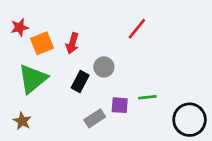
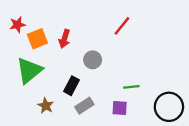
black rectangle: (80, 81) -> (71, 86), moved
purple square: (120, 105) -> (120, 108), moved
brown star: (22, 121) -> (46, 106), moved

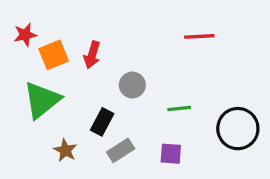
red line: (122, 26) -> (199, 36), moved, turned 48
green line: (131, 87) -> (179, 108), moved
black circle: (169, 107) -> (238, 129), moved

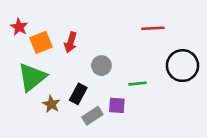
red star: (25, 35) -> (19, 27), turned -30
black circle: (238, 129) -> (182, 66), moved
brown star: (65, 150) -> (51, 104), moved
purple square: (171, 154) -> (117, 105), moved

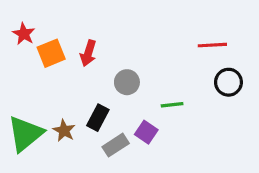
red line: (153, 28) -> (212, 45), moved
black circle: (182, 66) -> (228, 82), size x0.7
green triangle: (32, 77) -> (25, 134), moved
purple square: (117, 105) -> (146, 132), turned 30

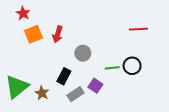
red star: (24, 34) -> (23, 13), moved
black circle: (228, 82) -> (132, 66), moved
brown star: (64, 131) -> (42, 93), moved

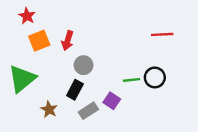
gray circle: (83, 53) -> (84, 65), moved
green triangle: (17, 87) -> (22, 79), moved

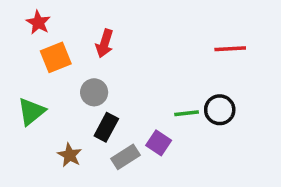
red arrow: (68, 41) -> (105, 43), moved
gray circle: (84, 65) -> (94, 92), moved
green triangle: (22, 79) -> (31, 112), size x0.7

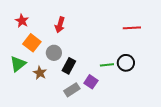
red star: (38, 23) -> (22, 21), moved
orange square: (56, 57) -> (32, 43), moved, turned -30
black rectangle: (106, 127) -> (69, 66), moved
brown star: (70, 155) -> (40, 73), moved

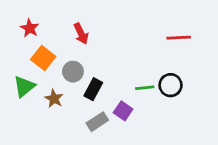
red arrow: (60, 25) -> (81, 34), turned -42

